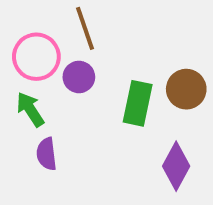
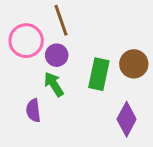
green arrow: (30, 109) -> (54, 84), moved

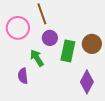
purple circle: (57, 55) -> (50, 38), moved

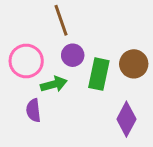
pink circle: (18, 28) -> (26, 61), moved
green arrow: (37, 58) -> (54, 84), turned 108

